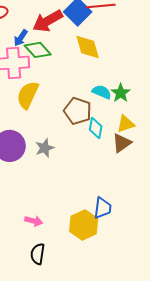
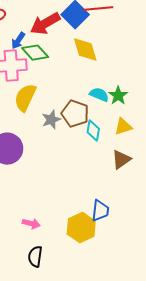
brown triangle: (122, 143) -> (121, 160), moved
gray star: (45, 148) -> (51, 120), moved

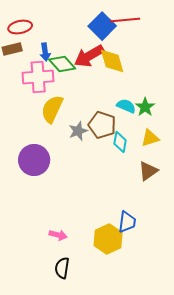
red arrow: (45, 24) -> (89, 56), moved
blue arrow: (18, 41) -> (45, 52), turned -42

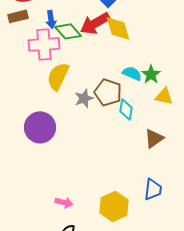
yellow triangle: (150, 138) -> (164, 96), moved, turned 30
blue trapezoid: (127, 222) -> (153, 189), moved

